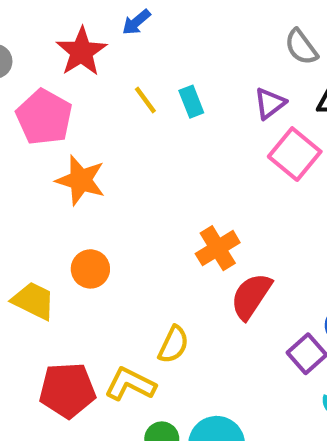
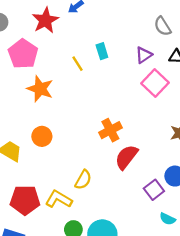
yellow line: (145, 100) -> (77, 64), moved

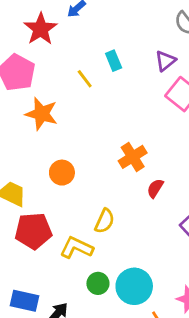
orange circle: (42, 136) -> (62, 173), moved
red semicircle: (126, 157) -> (155, 188), size x0.6
red pentagon: (25, 200) -> (33, 231), moved

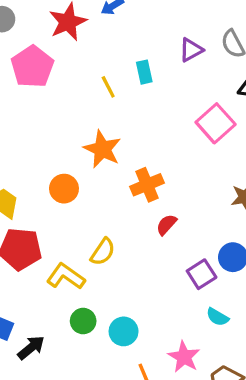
purple triangle: (165, 61) -> (191, 50), moved
orange star: (41, 114) -> (102, 149), moved
cyan circle: (134, 286) -> (124, 331), size x0.7

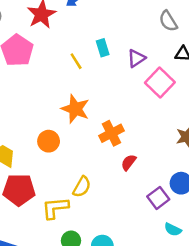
purple triangle: (191, 50) -> (136, 58), moved
yellow L-shape: (66, 276) -> (55, 208), turned -36

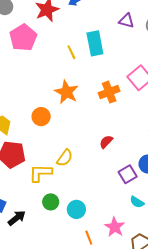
cyan rectangle: (103, 48) -> (95, 43), size x1.6
purple triangle: (136, 58) -> (127, 21), moved, turned 42
orange cross: (111, 133) -> (109, 92), moved

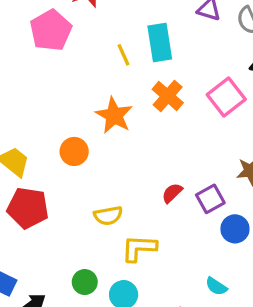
orange cross: (109, 92) -> (168, 96), moved, turned -30
yellow semicircle: (65, 158) -> (108, 216), turned 42
yellow L-shape: (40, 173) -> (139, 248), moved
purple square: (128, 174) -> (210, 199), moved

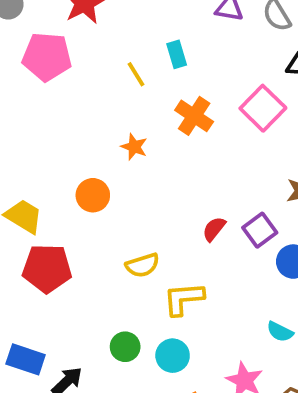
pink pentagon: (51, 30) -> (47, 57), turned -30
cyan rectangle: (160, 43) -> (177, 54), size x0.6
orange star: (114, 115) -> (134, 147), size x0.6

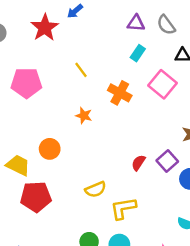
cyan rectangle: (177, 54) -> (138, 53), moved, turned 56
pink pentagon: (47, 57) -> (26, 83), moved
orange circle: (93, 195) -> (50, 149), moved

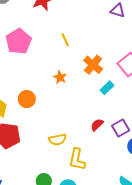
cyan rectangle: (138, 53) -> (107, 88), moved
pink pentagon: (26, 83) -> (18, 41), turned 30
yellow L-shape: (123, 208) -> (77, 159), turned -80

